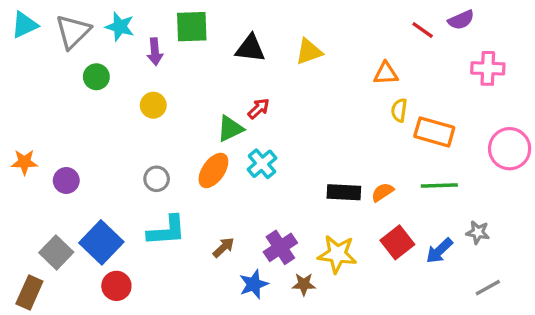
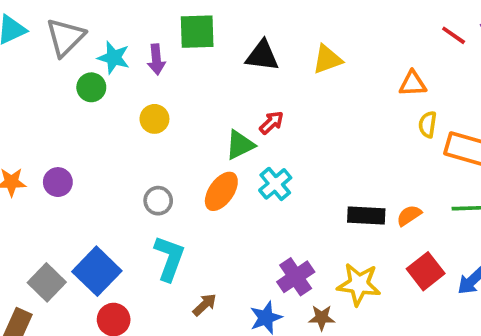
cyan star: (120, 27) -> (114, 58), moved
purple circle: (66, 180) -> (58, 182), moved
cyan L-shape: (167, 231) -> (169, 258), turned -66
brown arrow: (224, 247) -> (205, 305), moved

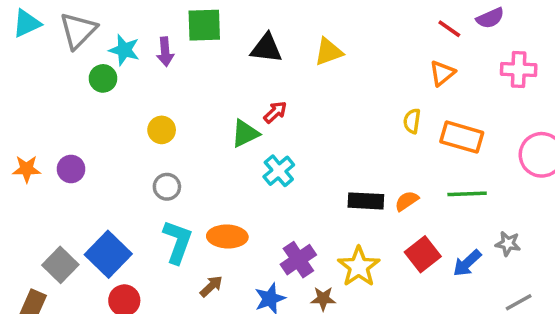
orange triangle: (413, 84) -> (442, 73), moved, turned -36
yellow circle: (154, 119) -> (162, 130), moved
yellow semicircle: (428, 124) -> (412, 121), moved
orange ellipse: (221, 191) -> (227, 236), moved, turned 57
yellow star: (359, 284) -> (359, 267), turned 30

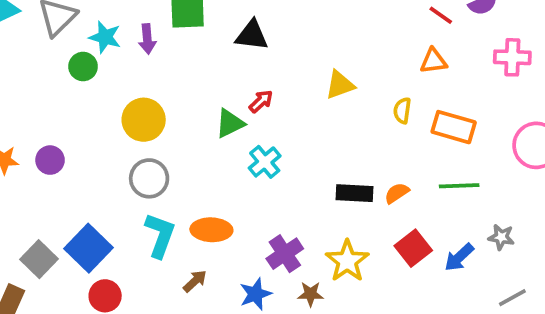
yellow triangle: (329, 52) -> (340, 85), moved
orange triangle: (442, 73) -> (433, 61), turned 32
yellow circle: (162, 130) -> (144, 120), size x1.5
gray circle: (167, 187) -> (149, 178), size x1.4

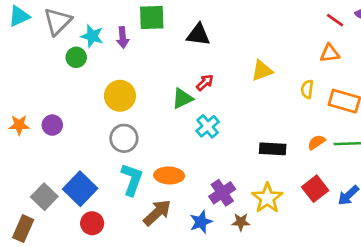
orange semicircle: (397, 193) -> (316, 142), moved
brown arrow: (195, 281) -> (157, 213), size x1.6

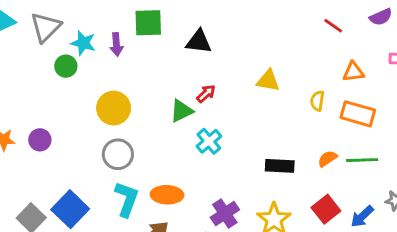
red line: (335, 20) -> (333, 26), moved
orange triangle: (330, 53) -> (353, 72), moved
yellow triangle: (262, 71) -> (268, 81), turned 30

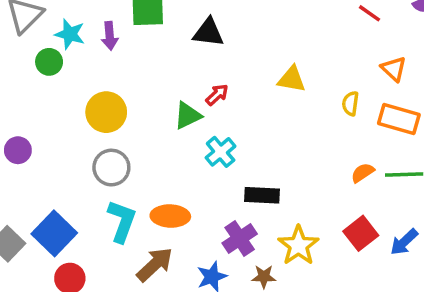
orange triangle: (353, 72) -> (394, 69), turned 50
black rectangle: (280, 166) -> (262, 195), moved

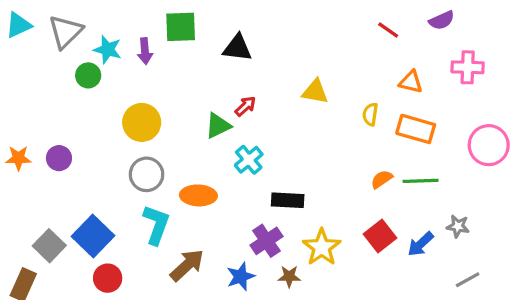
orange triangle: (394, 69) -> (411, 82), turned -30
orange ellipse: (170, 216) -> (198, 195), moved

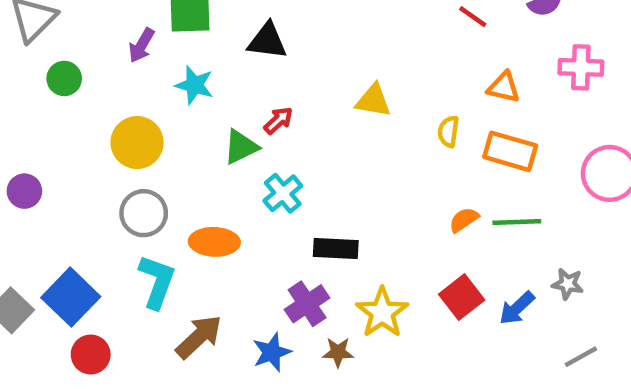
cyan star: (108, 49) -> (194, 85), moved
purple arrow: (145, 51) -> (141, 45), turned 35

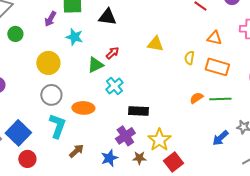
red square: (462, 297) -> (173, 162), moved
brown arrow: (199, 337) -> (76, 151), size x0.7

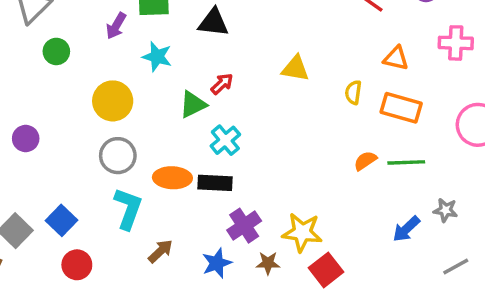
black rectangle: (138, 111) -> (215, 183), moved
blue square: (18, 133) -> (61, 220), size x0.7
yellow star: (159, 140) -> (302, 232), turned -30

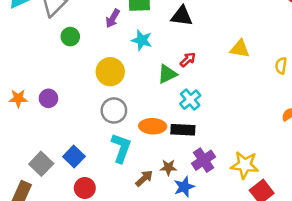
brown star: (268, 263) -> (168, 167), moved

